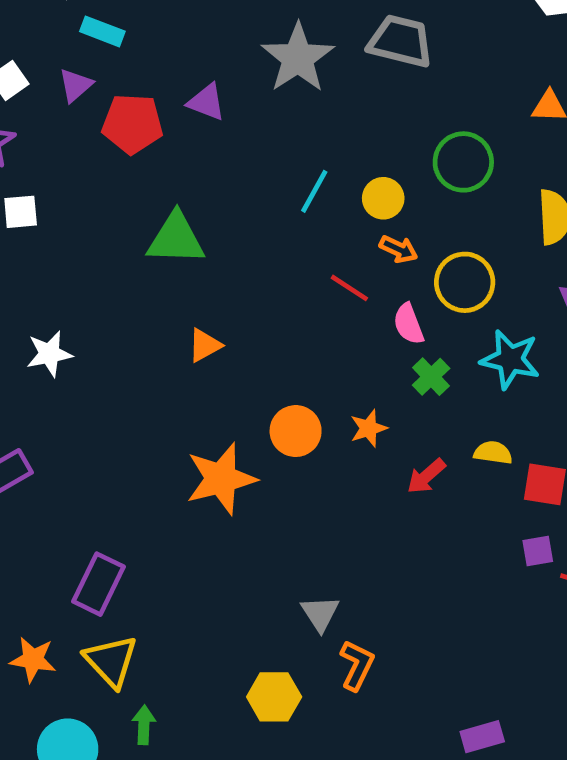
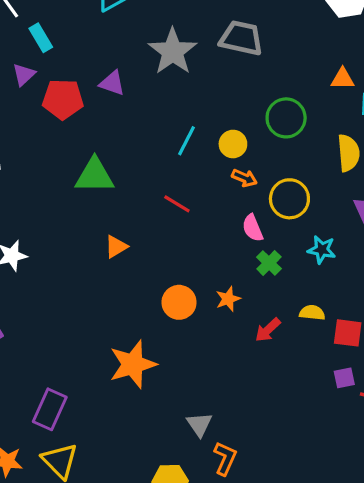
cyan rectangle: (102, 31) -> (41, 38), turned 40
red line: (349, 288) -> (177, 204), moved
cyan star: (510, 359) -> (322, 250), size x0.7
orange star: (221, 479) -> (133, 364), moved

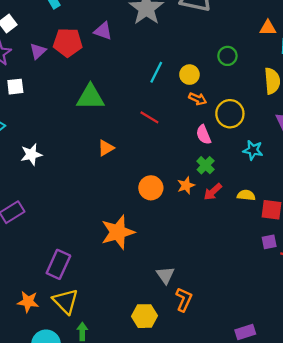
purple triangle: (24, 75) -> (38, 51), moved
green circle: (286, 118) -> (227, 56), size x0.7
green cross: (269, 263) -> (206, 165), moved
red arrow: (268, 330) -> (213, 192), moved

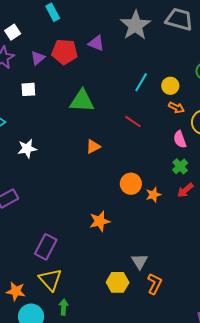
white square: (15, 87) -> (28, 89), moved
orange star: (186, 185) -> (153, 195), moved
orange star: (118, 232) -> (100, 221), size x0.7
orange star: (28, 302) -> (16, 291), moved
yellow hexagon: (145, 316) -> (118, 282), moved

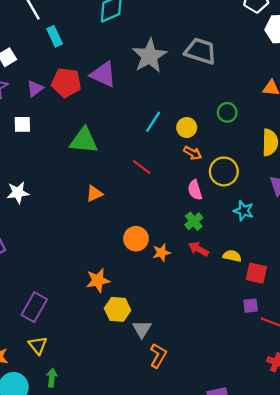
purple triangle: (96, 43) -> (103, 74), size x1.4
red arrow: (185, 190) -> (198, 249), turned 66
yellow triangle: (50, 280) -> (38, 345), size x0.7
yellow hexagon: (118, 282) -> (118, 309), moved

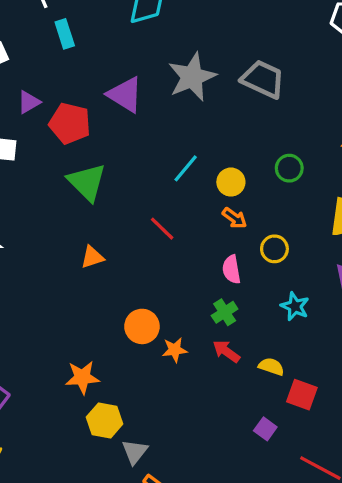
red pentagon: (66, 83) -> (70, 123), moved
green triangle: (84, 140) -> (87, 182), turned 32
yellow circle: (224, 171) -> (274, 249), size x0.7
purple square: (251, 306) -> (265, 429), moved, turned 35

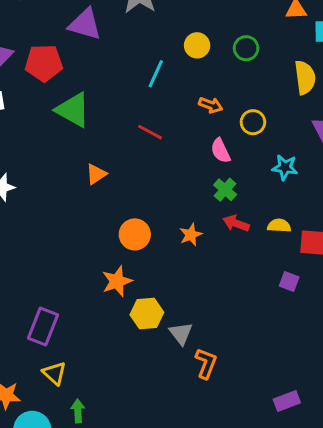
yellow circle: (231, 182) -> (197, 45), moved
orange circle: (142, 326) -> (135, 234), moved

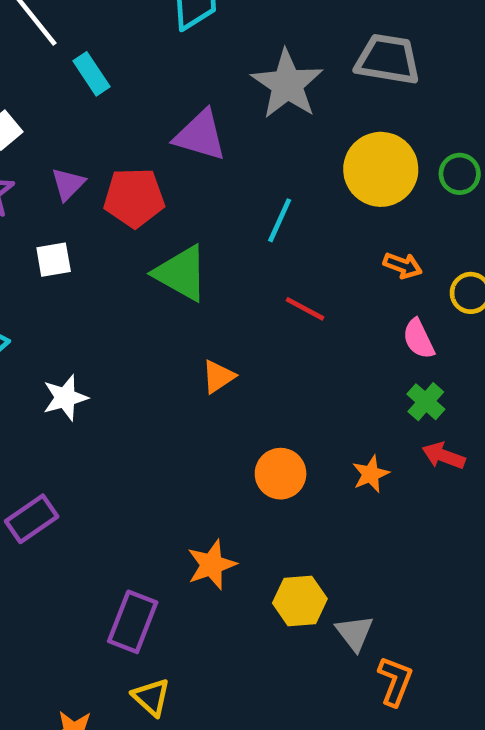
yellow circle: (197, 45) -> (381, 169), size x1.8
cyan line: (156, 74) -> (280, 220), moved
orange star: (117, 281) -> (212, 565), moved

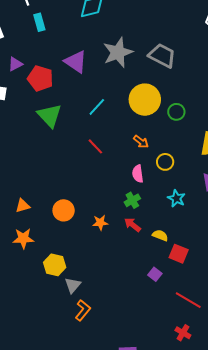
orange triangle: (218, 377) -> (23, 206), moved

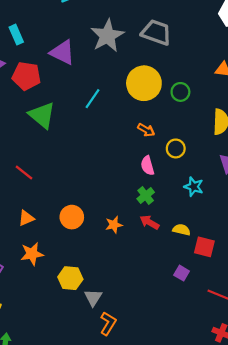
cyan rectangle: (39, 22) -> (16, 35), moved
red line: (95, 146) -> (24, 173), moved

